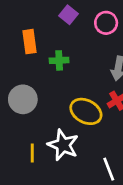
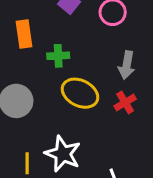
yellow ellipse: (86, 111) -> (80, 93), moved

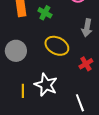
green cross: (58, 56) -> (45, 13), moved, turned 32
red cross: (125, 102) -> (86, 64), moved

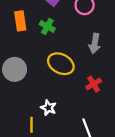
white star: (46, 85) -> (48, 108), size x0.6
yellow line: (23, 91) -> (31, 125), moved

